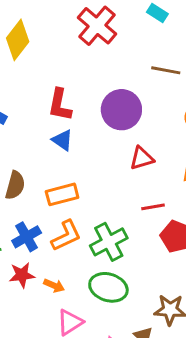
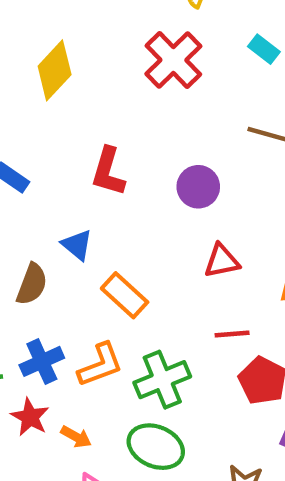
purple circle: (121, 110) -> (198, 187), size x0.7
blue triangle: (62, 140) -> (77, 245), moved
orange rectangle: (62, 194) -> (125, 295), moved, turned 52
red star: (22, 275) -> (30, 417), turned 30

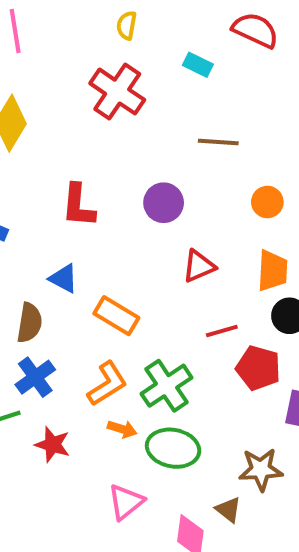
blue cross: (42, 361) -> (35, 377), moved
orange arrow: (76, 437) -> (122, 429), moved

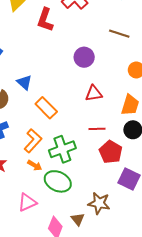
red L-shape: (78, 206) -> (45, 20), moved
orange L-shape: (107, 384) -> (33, 141), turned -30

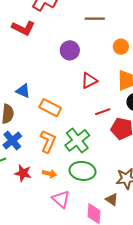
red L-shape: (45, 20) -> (23, 28), turned -65
orange arrow: (35, 165) -> (49, 174), moved
pink triangle: (27, 202) -> (61, 199), turned -36

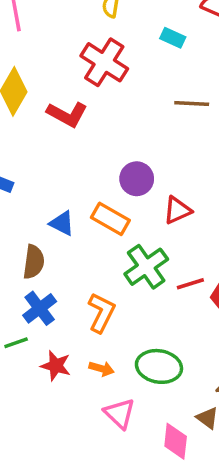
purple circle: (70, 50) -> (137, 179), moved
orange rectangle: (50, 108) -> (110, 219), moved
red line: (103, 112) -> (190, 284), moved
green cross: (77, 140) -> (146, 267), moved

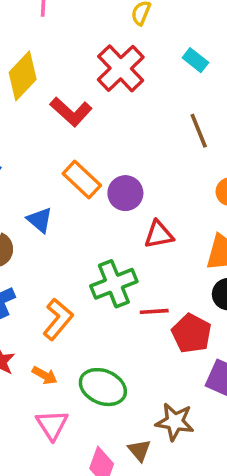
brown line: (192, 104) -> (199, 131), turned 52
orange rectangle: (110, 219) -> (82, 179), moved

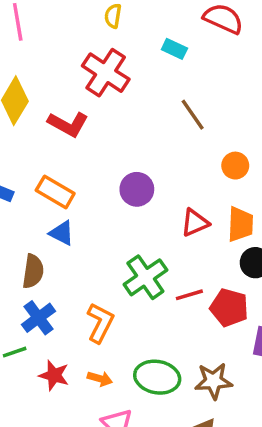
orange rectangle: (82, 179) -> (55, 192), moved
red triangle: (159, 235) -> (195, 223), moved
brown star: (175, 422) -> (213, 381), moved

